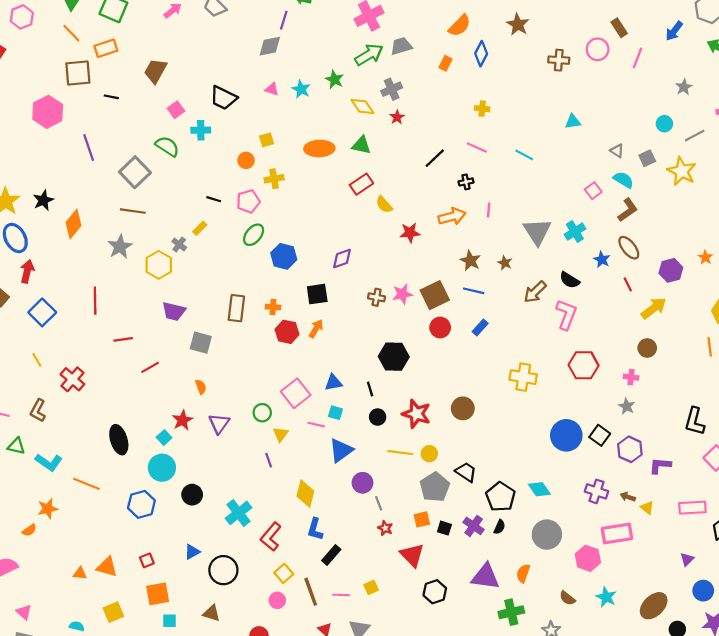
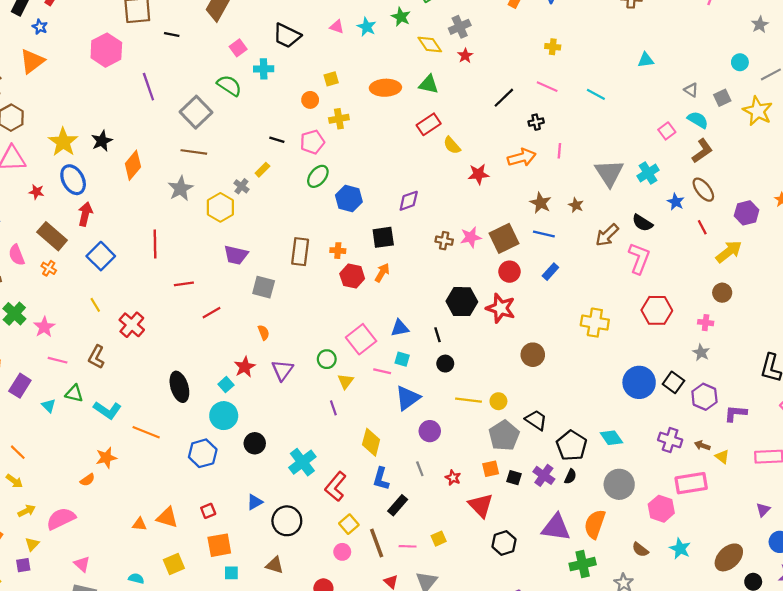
red star: (416, 414) -> (501, 308), moved
gray line: (379, 503) -> (420, 469), moved
orange semicircle: (523, 573) -> (595, 524), size x1.5

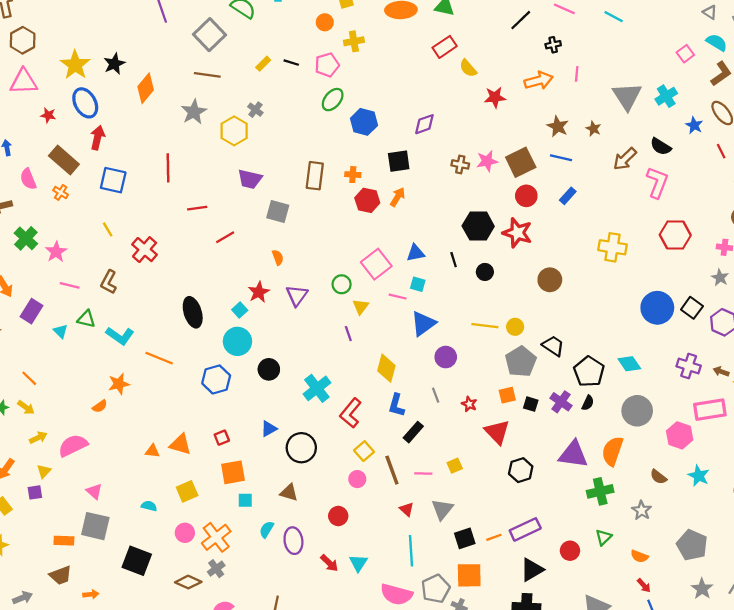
yellow rectangle: (262, 170) -> (263, 64), moved
blue square: (101, 256) -> (113, 180), turned -32
black circle: (445, 364) -> (485, 272), moved

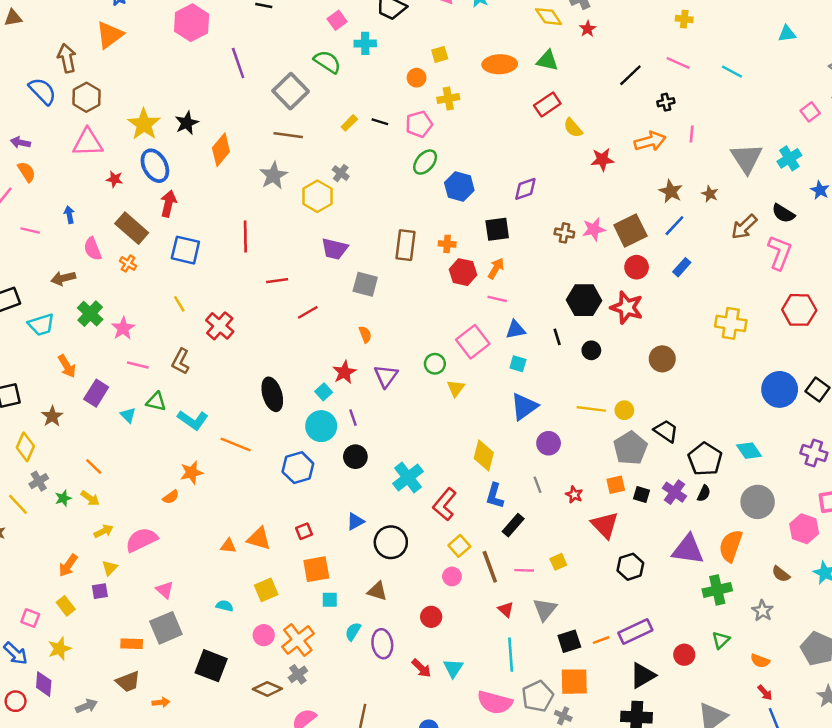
blue line: (561, 158) -> (674, 226), turned -60
pink line: (398, 297) -> (497, 299), moved
purple line: (348, 334) -> (353, 418), moved
gray square: (95, 526) -> (166, 628), turned -36

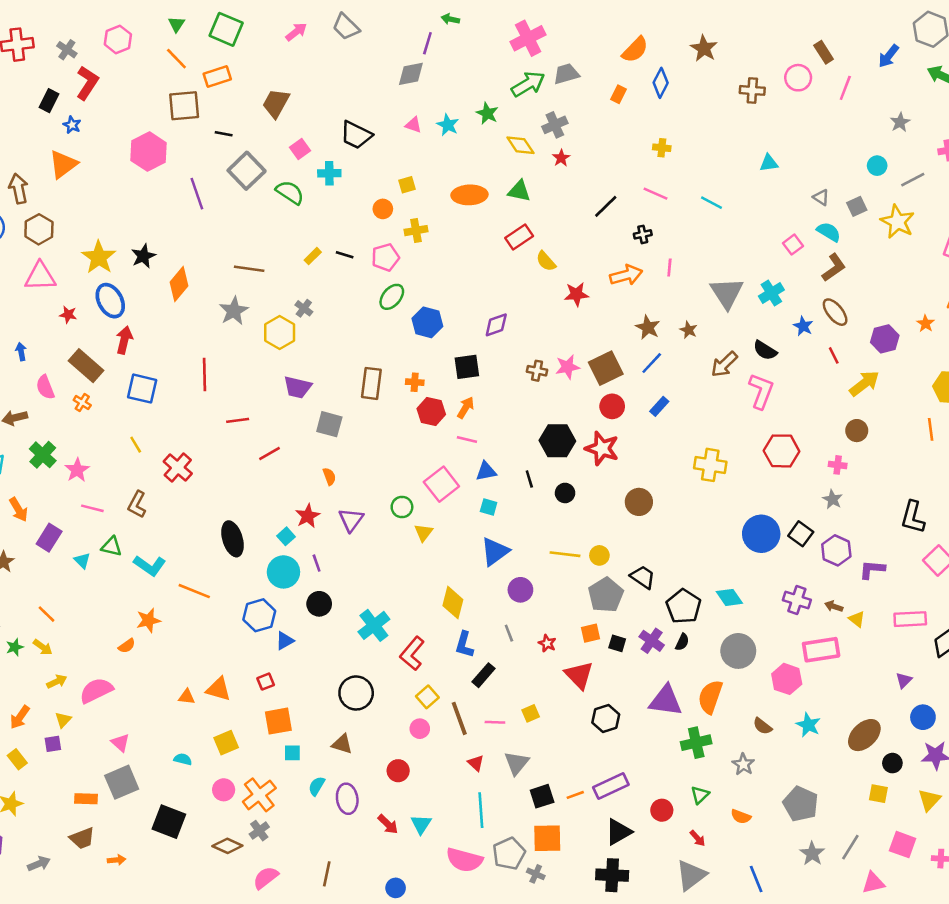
gray square: (291, 91) -> (247, 171), moved
blue triangle: (355, 521) -> (285, 641), moved
red arrow: (765, 693) -> (697, 838), moved

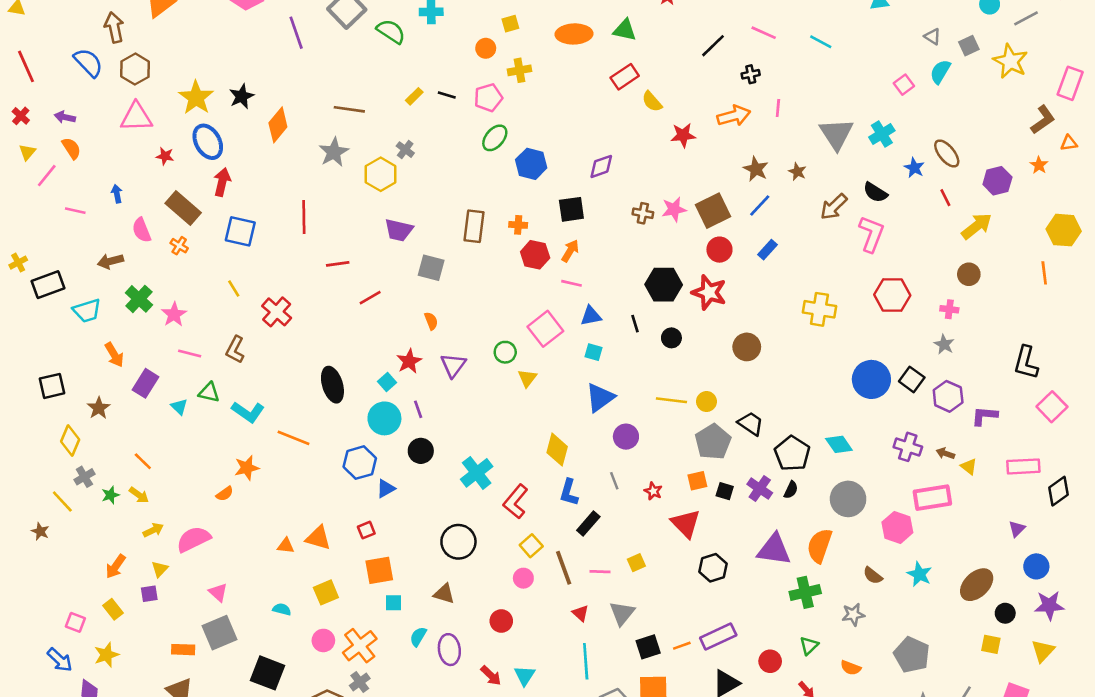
cyan semicircle: (829, 232) -> (940, 72), turned -90
brown L-shape: (834, 268) -> (1043, 120), moved
gray star: (743, 764) -> (853, 614), turned 30

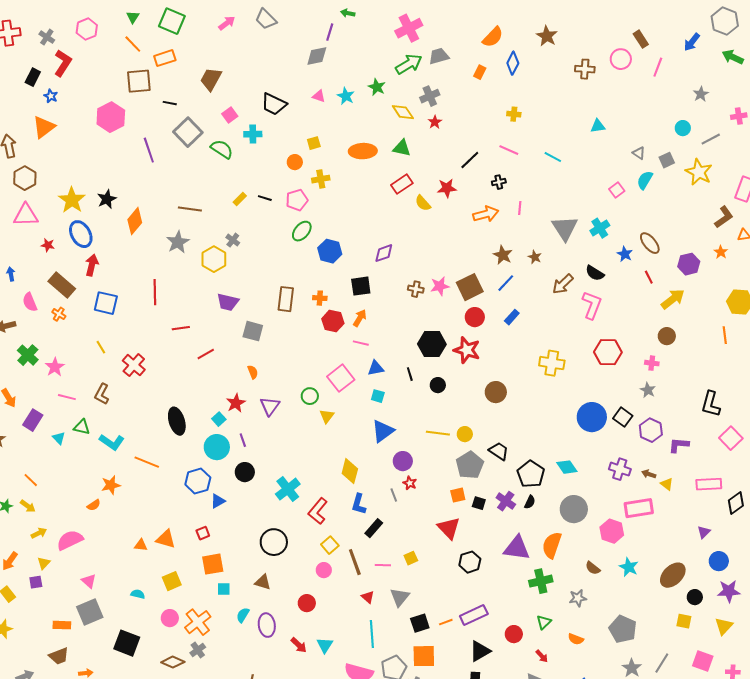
red star: (683, 135) -> (447, 188), moved
red star: (653, 491) -> (410, 483), moved

